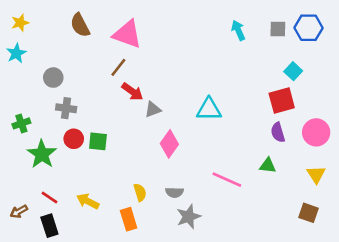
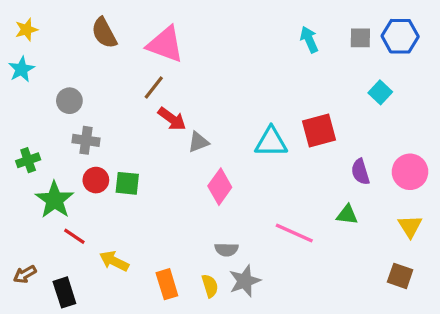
red square: (282, 101) -> (319, 130), moved
yellow semicircle: (140, 192) -> (210, 286), moved
red line: (49, 197) -> (74, 236), moved

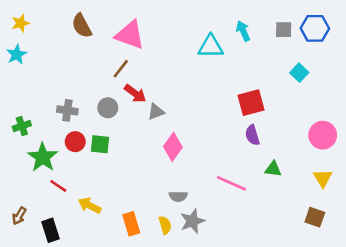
gray circle: (69, 101) -> (108, 108), moved
cyan triangle: (271, 142) -> (211, 47), moved
purple semicircle: (360, 172) -> (252, 135), moved
brown arrow: (25, 274) -> (19, 216), turned -30

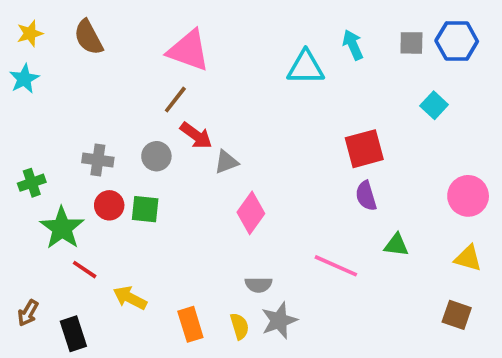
brown semicircle: (82, 26) -> (88, 37), moved
yellow triangle: (323, 178) -> (468, 258), turned -42

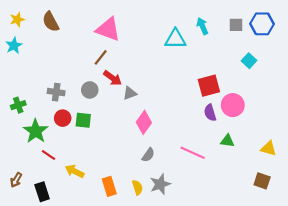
pink circle: (468, 196) -> (233, 105), moved
gray semicircle: (258, 285) -> (148, 155), moved, turned -56

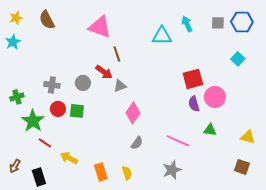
brown line: (101, 57) -> (117, 54), moved, turned -56
cyan square: (249, 61) -> (238, 59), moved
gray star: (160, 184) -> (172, 170), moved

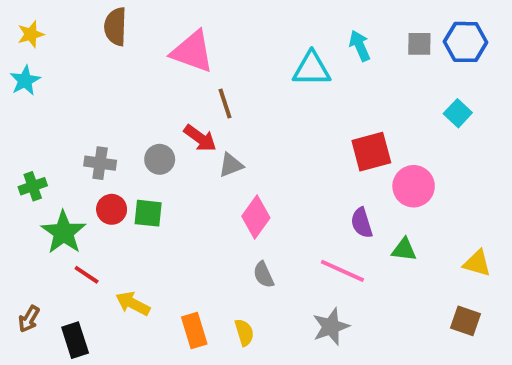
brown semicircle: (47, 20) -> (115, 27), moved, turned 30
purple semicircle: (194, 104) -> (362, 223), moved
gray semicircle: (137, 143) -> (264, 275), turned 120

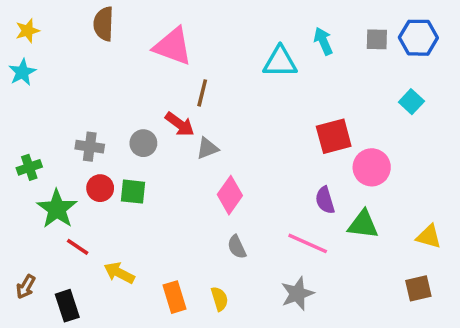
brown line: (225, 104) -> (202, 93), turned 32
green triangle: (404, 250) -> (363, 224), size x1.4
brown square: (466, 321) -> (418, 288), turned -32

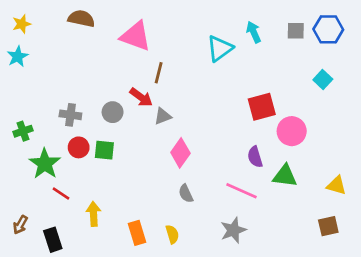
brown semicircle: (104, 24) -> (81, 19), turned 100
cyan triangle: (280, 62) -> (220, 48), turned -36
yellow arrow: (119, 273) -> (94, 214), turned 60

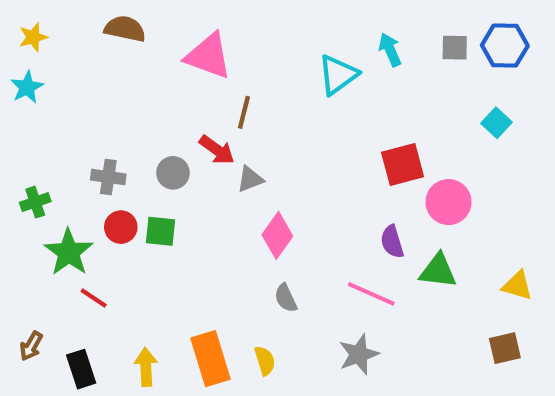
yellow arrow: (94, 214) -> (146, 367), moved
orange rectangle: (137, 233) -> (211, 359), size x1.4

